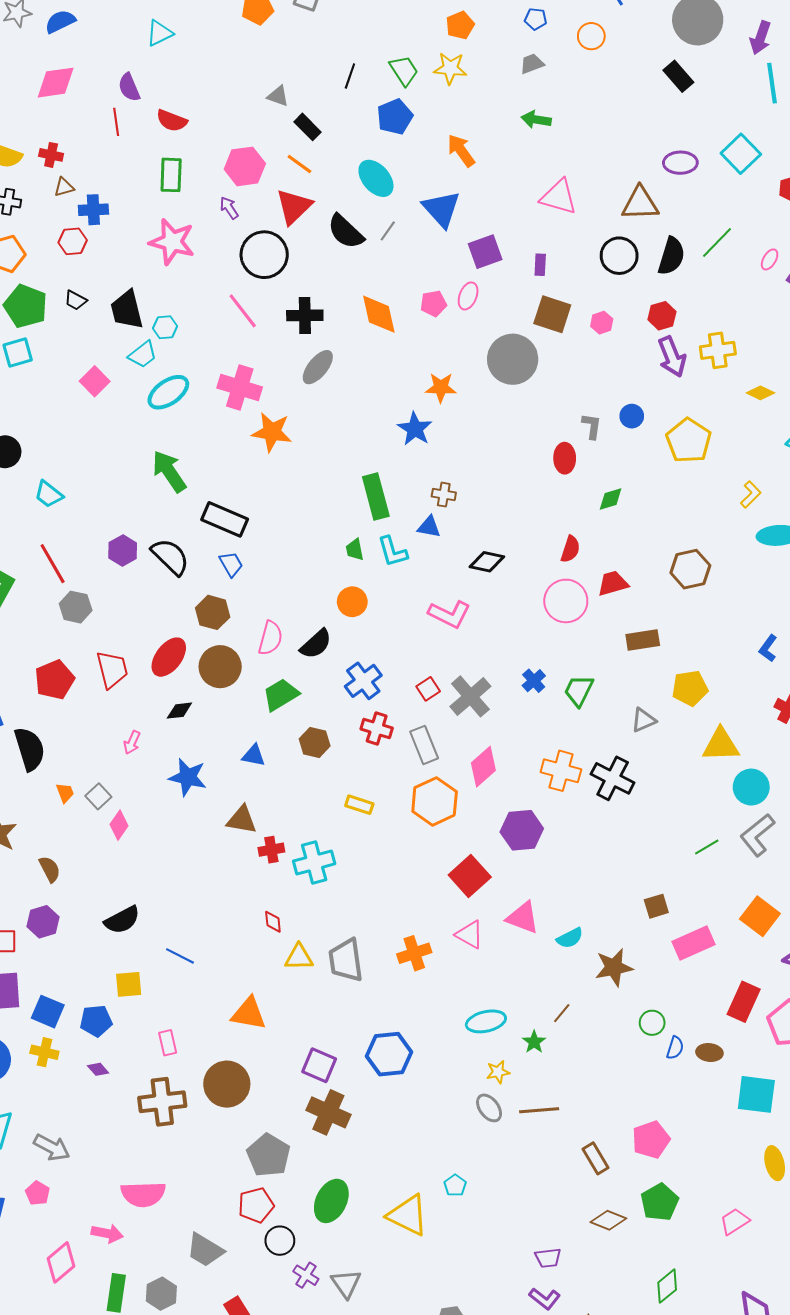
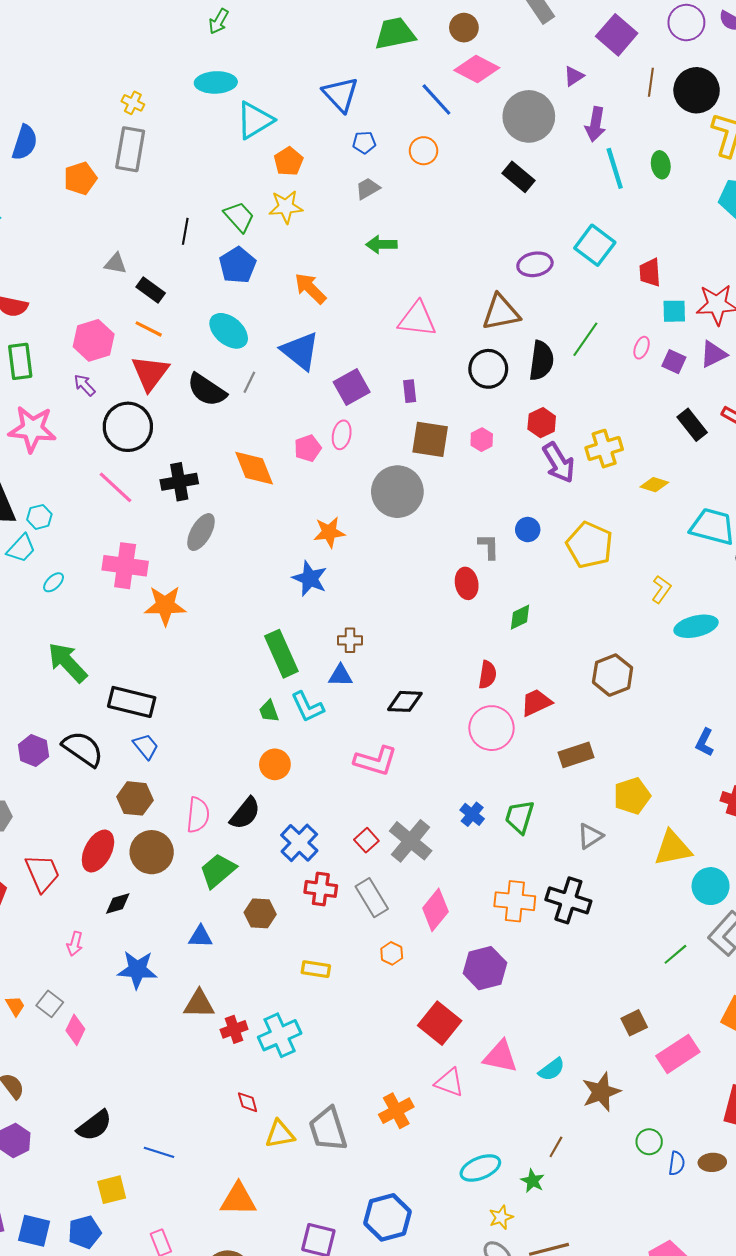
cyan ellipse: (168, 392) -> (54, 582), size x0.5
orange hexagon: (435, 801) -> (392, 953), size x0.5

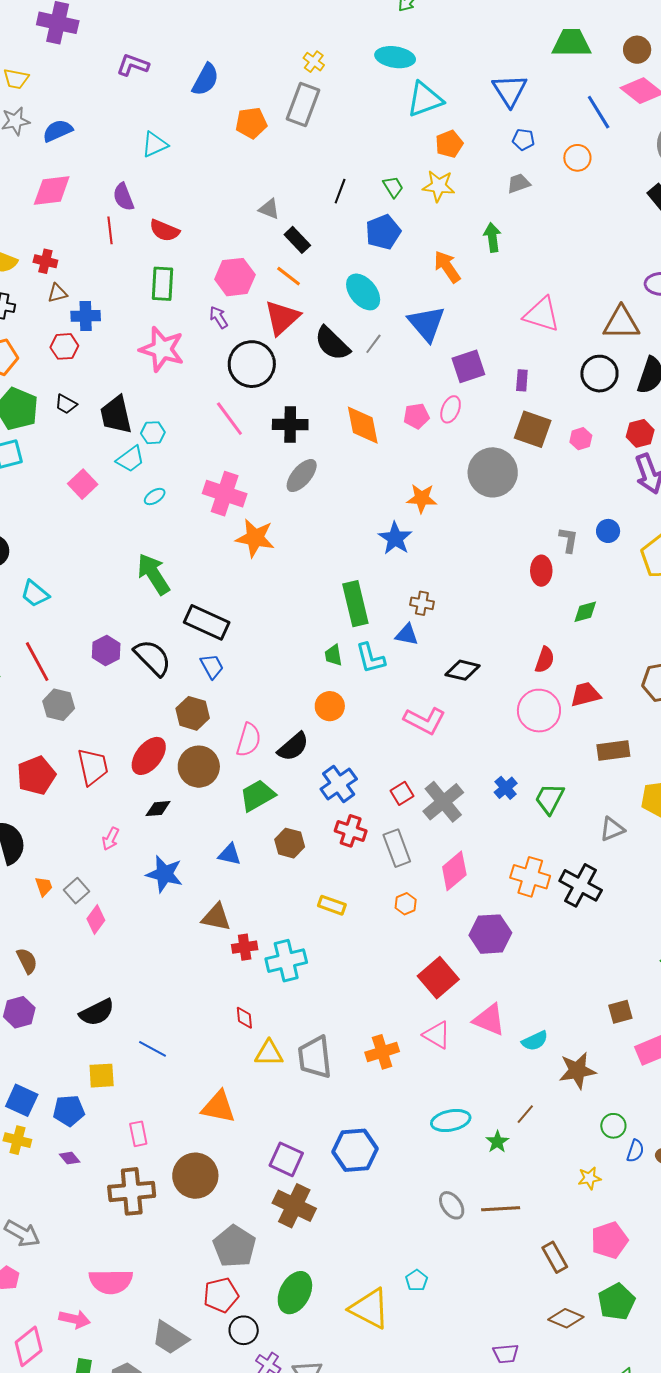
green trapezoid: (239, 217) -> (393, 187), size x0.7
green arrow: (381, 244) -> (492, 237), moved, turned 72
yellow star: (501, 1217) -> (589, 1178), moved

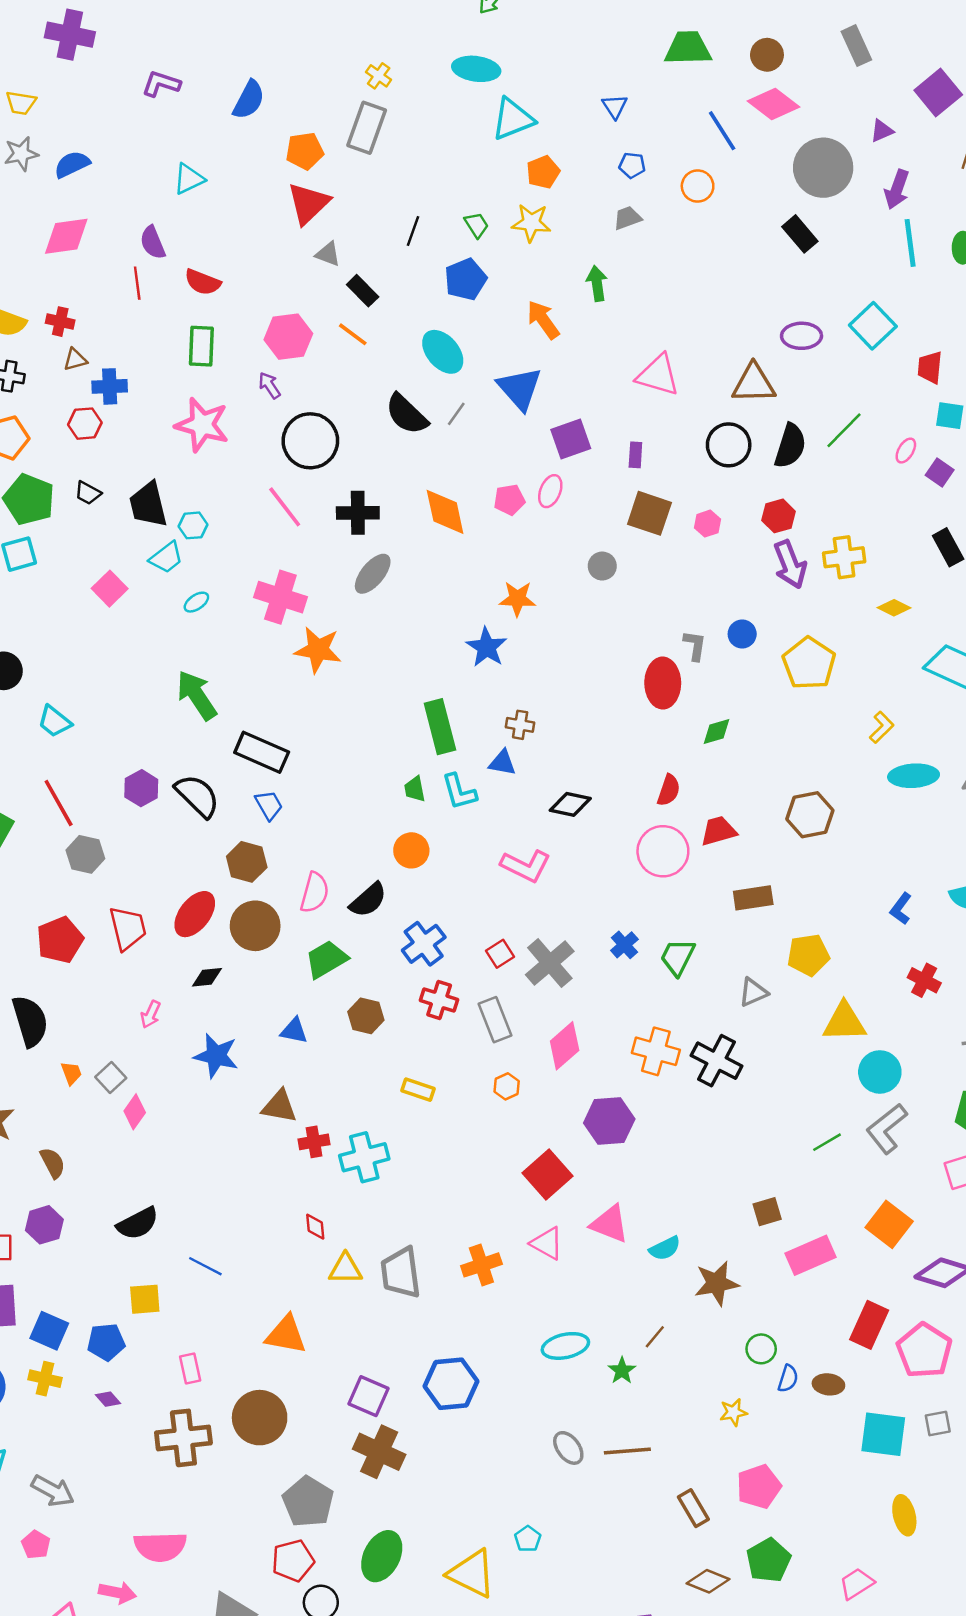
blue triangle: (510, 90) -> (615, 106), size x0.6
red triangle: (282, 318) -> (308, 203), moved
gray circle: (493, 472) -> (602, 566), size x0.5
red ellipse: (541, 571) -> (663, 683), size x1.4

